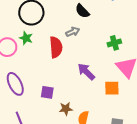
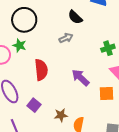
red semicircle: (56, 47) -> (41, 70), moved
purple square: (47, 92) -> (34, 105), moved, turned 32

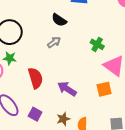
green cross: (108, 48) -> (97, 44), turned -32
purple arrow: (80, 78) -> (67, 89), moved

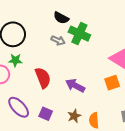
gray arrow: (54, 42) -> (58, 40), turned 64
green cross: (97, 44) -> (79, 34), moved, size x1.5

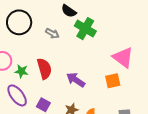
gray arrow: (58, 40) -> (52, 33), moved
green star: (15, 60) -> (21, 71), moved

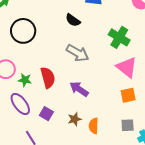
green cross: (85, 29) -> (119, 37), moved
gray arrow: (52, 33) -> (77, 53), moved, size x1.6
orange square: (113, 81) -> (128, 95), moved

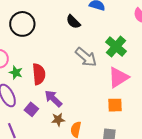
gray arrow: (77, 53) -> (86, 57), moved
pink triangle: (127, 67) -> (118, 77), turned 40
purple arrow: (79, 89) -> (53, 99), moved

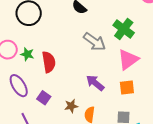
green star: (16, 73) -> (27, 54), moved
purple arrow: (53, 99) -> (95, 83), moved

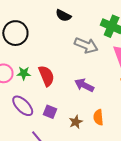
purple arrow: (95, 83) -> (84, 85), moved
brown star: (71, 106) -> (76, 122), moved

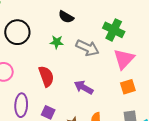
green star: (24, 73) -> (57, 42), moved
purple ellipse: (23, 106) -> (21, 105), turned 45

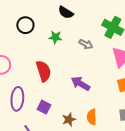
black circle: (17, 32) -> (25, 25), moved, size x0.7
gray arrow: (87, 48) -> (86, 44), size x0.6

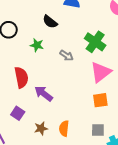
purple arrow: (80, 84) -> (44, 93), moved

